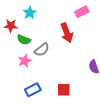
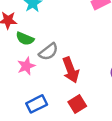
red arrow: (67, 33) -> (71, 70), moved
red square: (64, 90) -> (77, 104), turned -32

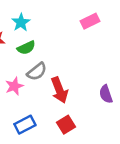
green semicircle: (25, 39) -> (26, 48), moved, turned -48

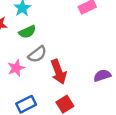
purple semicircle: (106, 94) -> (102, 75), turned 91

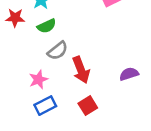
pink star: (16, 68) -> (38, 79), moved

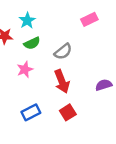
gray semicircle: (58, 51) -> (63, 52), moved
pink star: (38, 79) -> (25, 69), moved

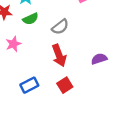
pink star: (25, 69) -> (13, 44), moved

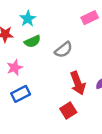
red arrow: (59, 55) -> (78, 83), moved
blue rectangle: (29, 85) -> (21, 94), moved

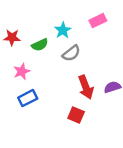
cyan star: (28, 19) -> (63, 30), moved
red square: (68, 110) -> (76, 115), turned -35

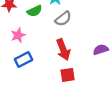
red arrow: (86, 87) -> (63, 50), moved
red square: (76, 115) -> (68, 75), turned -32

